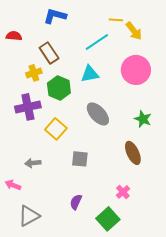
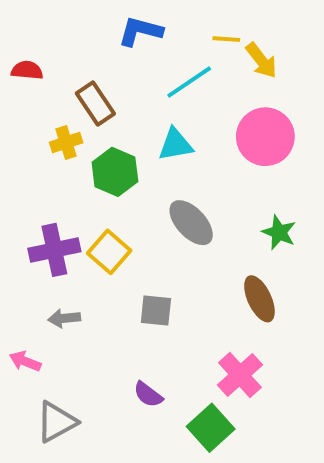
blue L-shape: (55, 16) -> (140, 31), moved
purple cross: (28, 107) -> (54, 250), moved
pink cross: (123, 192) -> (240, 375), size x1.6
purple semicircle: (76, 202) -> (148, 395), turned -77

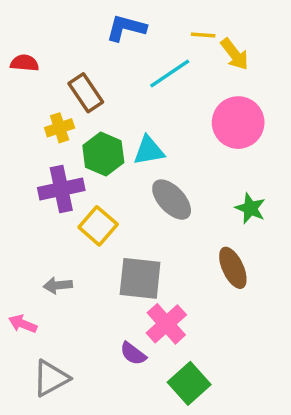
cyan triangle: (175, 145) -> (149, 151), moved
purple cross: (54, 250) -> (61, 189), moved
gray square: (156, 311) -> (140, 278), size x1.5
pink cross: (240, 375) -> (166, 324), moved

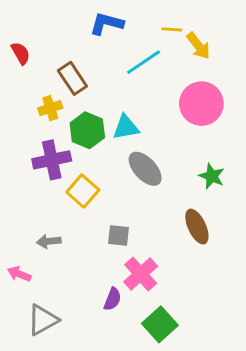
red semicircle: (25, 63) -> (21, 53), turned 55
gray square: (140, 278) -> (118, 235), size x0.6
purple semicircle: (133, 354) -> (112, 299), turned -105

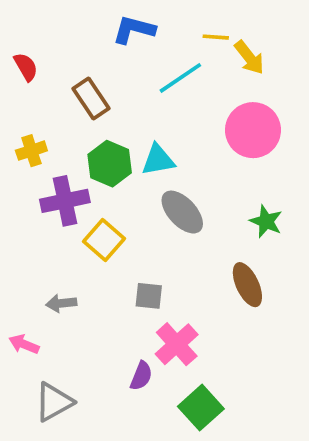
yellow cross: (50, 108) -> (31, 151), moved

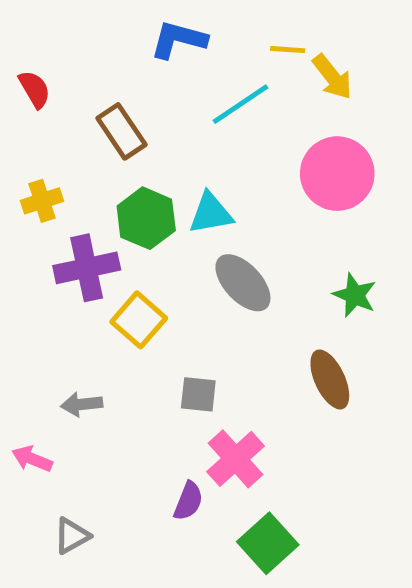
gray triangle: (54, 402) -> (72, 536), size x0.7

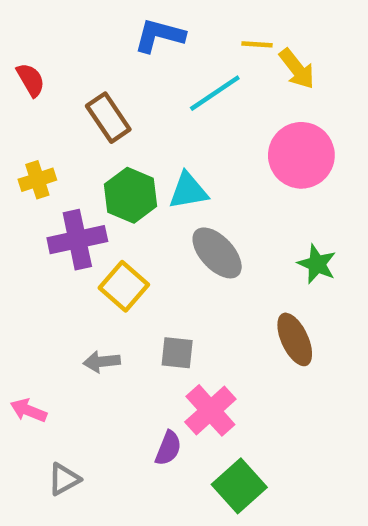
gray arrow: (82, 404) -> (102, 362), moved

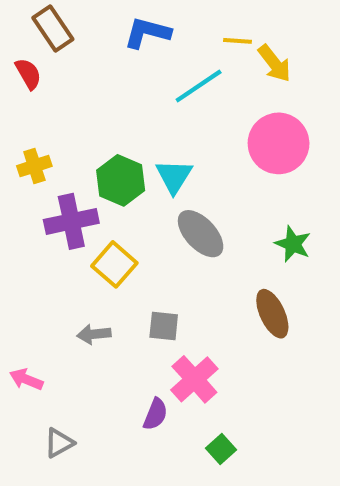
brown rectangle: (108, 118) -> (53, 29), moved
cyan triangle: (188, 191) -> (174, 176), turned -48
green square: (239, 486) -> (221, 449), size x0.6

